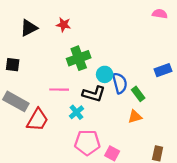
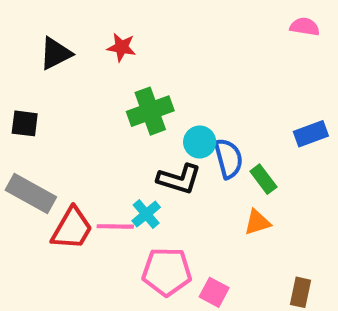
pink line: (59, 90) -> (115, 226), moved

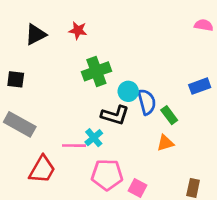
pink semicircle: (305, 27) -> (204, 25), moved
red trapezoid: (72, 228) -> (42, 169), moved

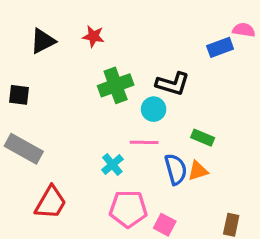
blue rectangle: (200, 86) -> (220, 47), moved
blue semicircle: (147, 102) -> (176, 169), moved
black L-shape: (115, 115) -> (173, 84), moved
green rectangle: (169, 115) -> (203, 138), turned -30
pink line: (74, 146) -> (144, 142), moved

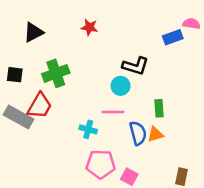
red star: (93, 36) -> (89, 27), moved
green cross: (116, 85) -> (56, 73), moved
green rectangle: (203, 138) -> (159, 108), turned 63
cyan cross: (112, 165) -> (88, 129), turned -35
red trapezoid: (51, 203) -> (40, 106), moved

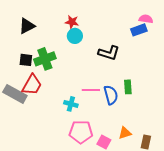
pink semicircle: (191, 24) -> (146, 19), moved
black square: (15, 75) -> (26, 60), moved
cyan circle: (121, 86) -> (75, 36), moved
blue semicircle: (138, 133) -> (111, 95), moved
orange triangle: (155, 134) -> (125, 133), moved

